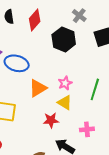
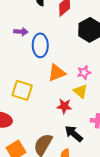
blue ellipse: (17, 63) -> (40, 45), turned 65

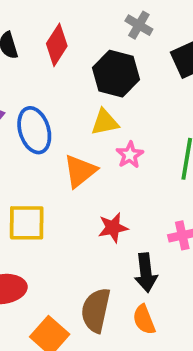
yellow triangle: (80, 91) -> (105, 122), moved, turned -35
black arrow: (74, 134) -> (146, 273), turned -120

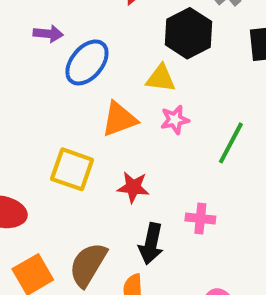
blue ellipse: (34, 130) -> (87, 62), turned 39
yellow square: (27, 223) -> (72, 169), moved

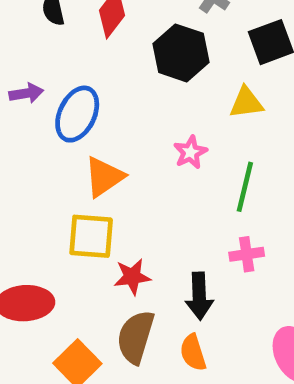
yellow triangle: (161, 78) -> (246, 103), moved
orange triangle: (119, 119) -> (104, 177), moved
green line: (231, 143) -> (245, 187), moved
red star: (133, 187) -> (132, 277), moved

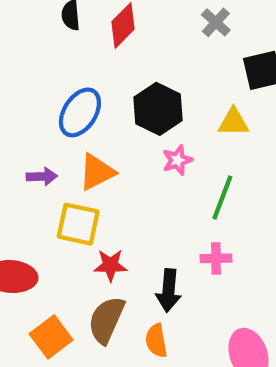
black hexagon: (181, 53) -> (158, 109), moved
purple arrow: (26, 93) -> (42, 176), moved

